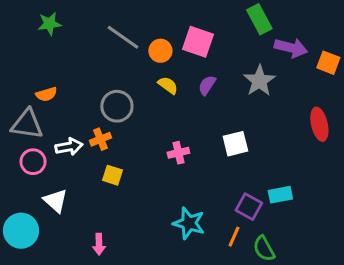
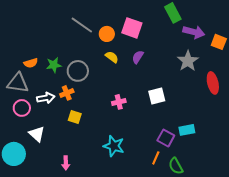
green star: (49, 24) -> (54, 65), moved
gray star: (259, 81) -> (188, 61), moved
cyan star: (189, 223) -> (114, 146), moved

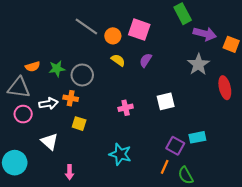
orange cross: (67, 93) -> (71, 98), turned 32
white triangle: (37, 134) -> (50, 142), moved

